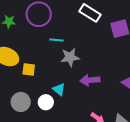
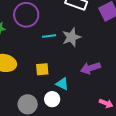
gray star: (70, 57) -> (71, 37), moved
yellow square: (29, 70) -> (42, 69), moved

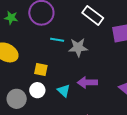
cyan triangle: (62, 84) -> (64, 91), moved
white circle: (52, 99) -> (37, 90), moved

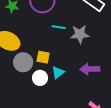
cyan triangle: (64, 91) -> (58, 72), moved, turned 40
gray circle: (17, 99) -> (23, 62), moved

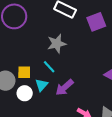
cyan line: (59, 27) -> (49, 67), moved, turned 48
purple arrow: (90, 69) -> (65, 87), moved, turned -30

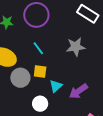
cyan line: (49, 67) -> (38, 48), moved
white circle: (25, 93) -> (40, 104), moved

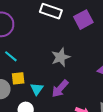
gray star: (76, 47) -> (61, 57), moved

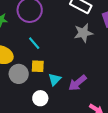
gray star: (61, 57) -> (83, 33), moved

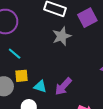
cyan triangle: (55, 79) -> (40, 86), turned -48

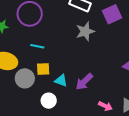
cyan line: (15, 54) -> (37, 46), turned -32

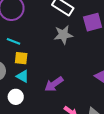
yellow square: (43, 69) -> (21, 58), moved
cyan triangle: (61, 81) -> (23, 76), moved

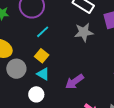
cyan line: (14, 41) -> (43, 32), moved, turned -64
yellow square: (21, 58) -> (42, 56), turned 32

